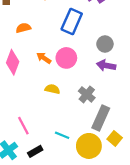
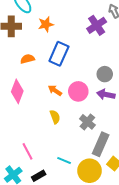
blue rectangle: (72, 21) -> (59, 54), moved
orange arrow: (44, 58) -> (55, 90), moved
pink circle: (66, 58) -> (78, 91), moved
yellow semicircle: (52, 89) -> (55, 117), turned 56

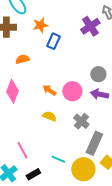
blue rectangle: (59, 54) -> (53, 41), moved, size x0.7
yellow semicircle: (55, 117) -> (49, 116), turned -48

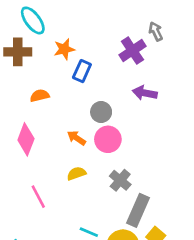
gray circle: (98, 74) -> (101, 112), moved
purple arrow: (99, 94) -> (145, 93), moved
yellow semicircle: (49, 116) -> (76, 173), turned -40
pink line: (22, 150) -> (38, 197), moved

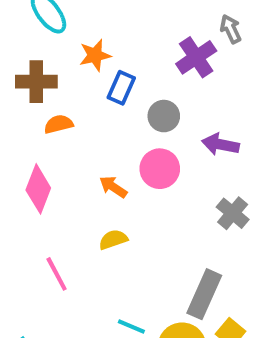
brown cross: (18, 52) -> (36, 82), moved
purple arrow: (145, 93) -> (220, 144), moved
gray circle: (101, 112) -> (164, 116), moved
pink circle: (108, 139) -> (160, 169), moved
gray cross: (120, 180) -> (233, 213), moved

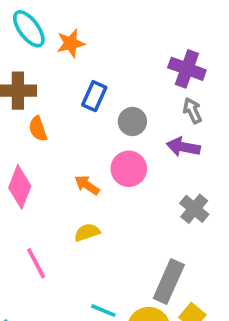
gray arrow: (231, 29) -> (192, 111), moved
orange star: (95, 55) -> (71, 43), moved
purple cross: (196, 57) -> (187, 69), moved, turned -36
orange semicircle: (59, 124) -> (38, 129), turned -95

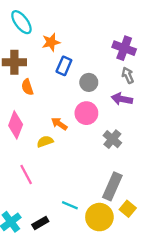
orange star: (71, 43) -> (51, 42), moved
gray cross: (194, 209) -> (112, 139), moved
yellow semicircle: (87, 232) -> (45, 141), moved

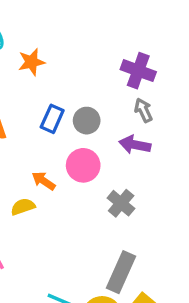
blue rectangle: (64, 66) -> (52, 119), moved

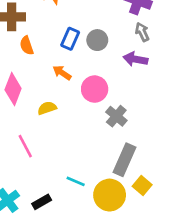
pink circle: (83, 165) -> (95, 89), moved
orange arrow: (44, 181) -> (62, 73), moved
gray cross: (121, 203) -> (116, 116), moved

